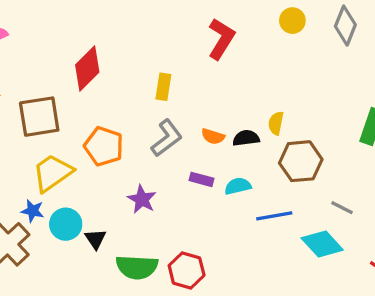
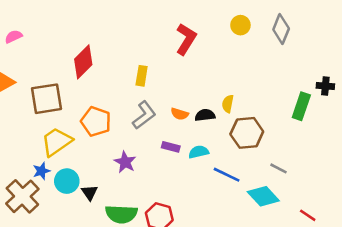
blue star: (33, 211) -> (41, 171), turned -30
blue line: (274, 216) -> (227, 175), turned 36

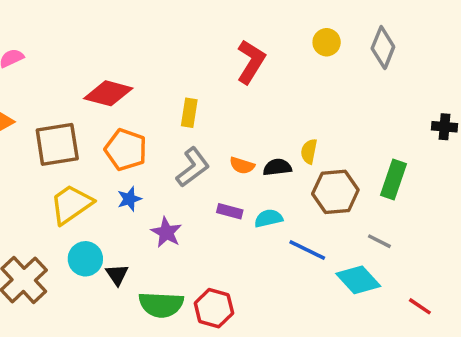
red diamond: (83, 62) -> (108, 93), turned 60
green rectangle: (301, 106) -> (393, 180), moved
orange pentagon: (96, 121) -> (126, 150), moved
blue star: (41, 171) -> (129, 199), moved

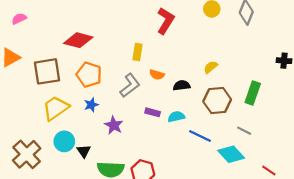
yellow rectangle: (189, 113) -> (137, 52), moved
yellow semicircle: (309, 151) -> (211, 67), moved, turned 40
orange semicircle: (242, 165) -> (157, 75), moved

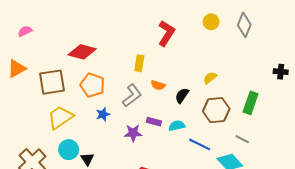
black semicircle: (182, 85) -> (182, 96), turned -49
blue star: (91, 105) -> (103, 114), moved
purple star: (114, 125) -> (133, 133), moved, turned -30

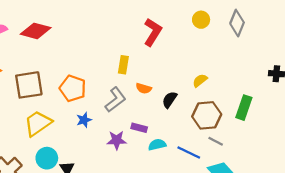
red diamond: (82, 52) -> (36, 31), moved
cyan semicircle: (177, 126) -> (157, 145), moved
gray line: (242, 139) -> (216, 141), moved

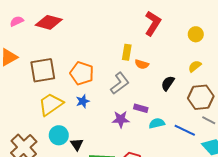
yellow circle: (201, 20) -> (196, 34), moved
orange semicircle: (144, 88) -> (142, 64), moved
blue star: (84, 120) -> (83, 101), moved

